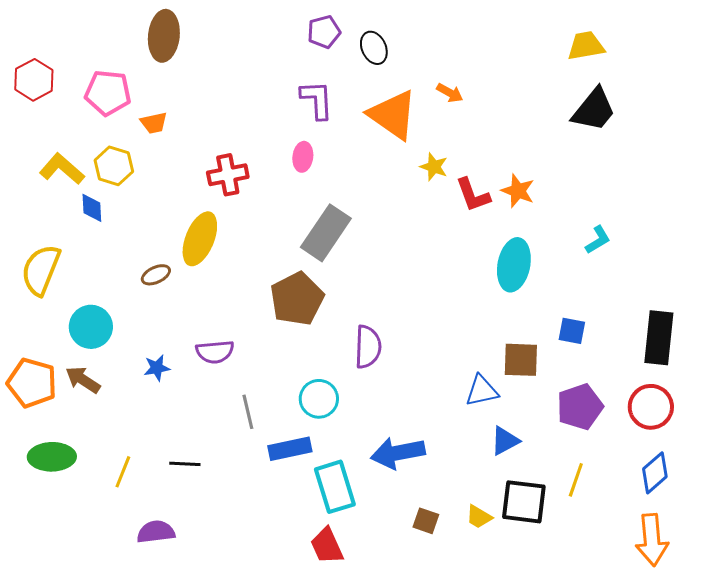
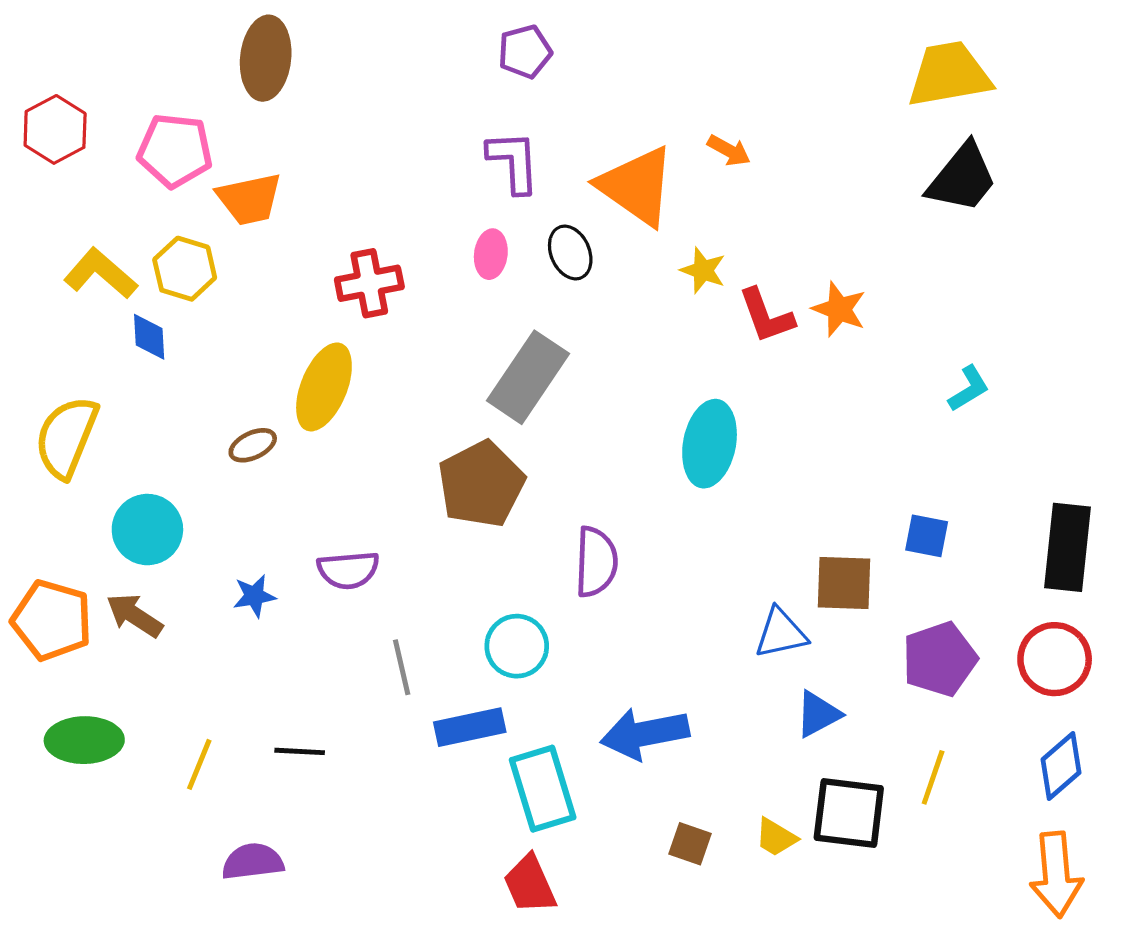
yellow trapezoid: (586, 46) -> (949, 74), size x1.4
black ellipse: (374, 48) -> (570, 253), moved
orange trapezoid: (154, 123) -> (249, 199), size x1.5
cyan ellipse: (514, 265) -> (710, 444), moved

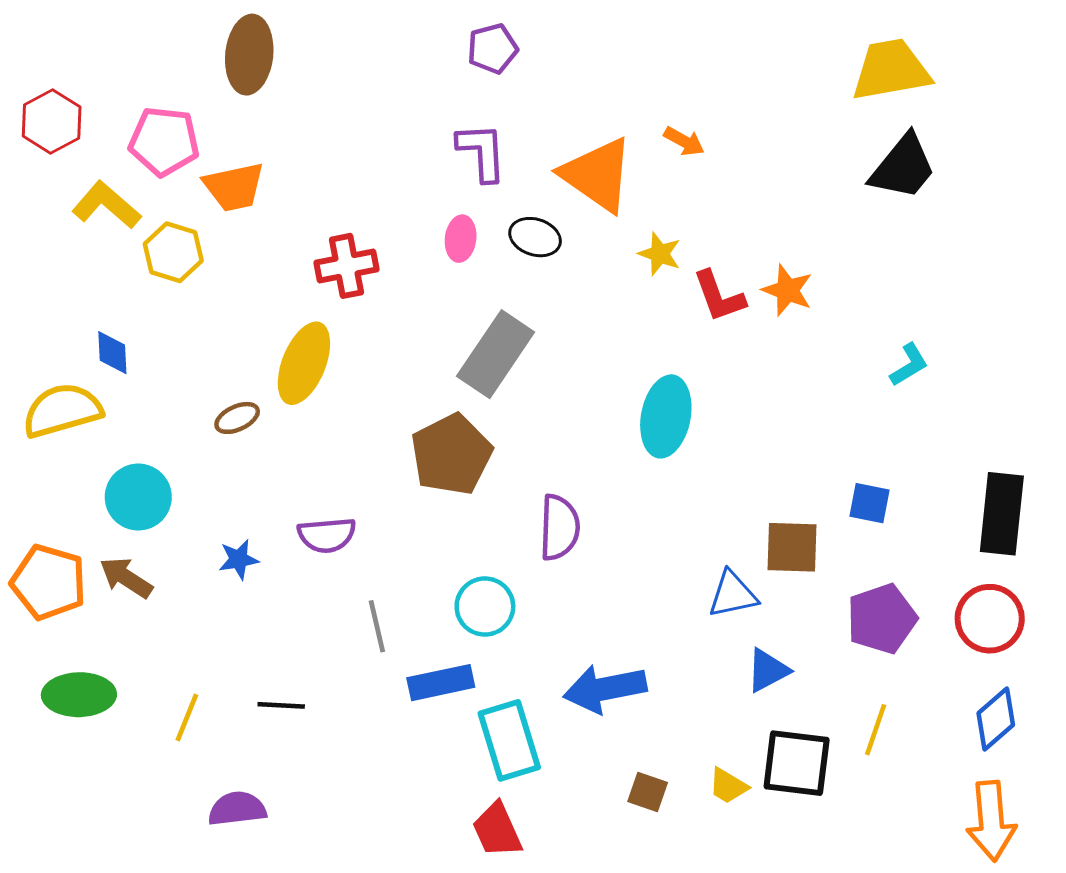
black ellipse: (570, 253) -> (535, 237), turned -48
yellow L-shape: (100, 274) -> (106, 205), moved
blue diamond: (149, 337) -> (112, 353), moved
yellow semicircle: (66, 437) -> (62, 410), turned 52

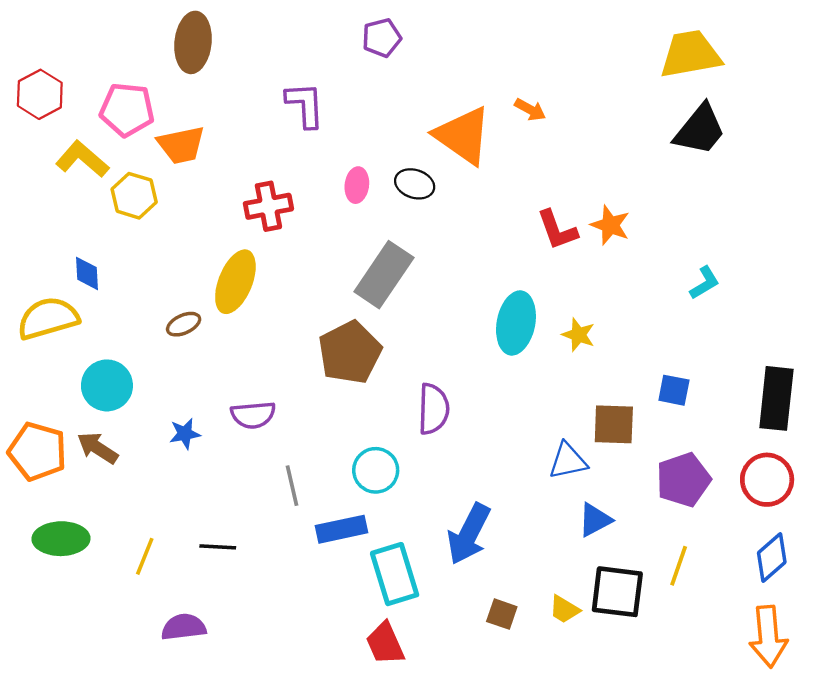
purple L-shape: (482, 152) -> (305, 105), moved
yellow star: (660, 254) -> (578, 335), moved
blue arrow: (605, 689) -> (469, 534), turned -52

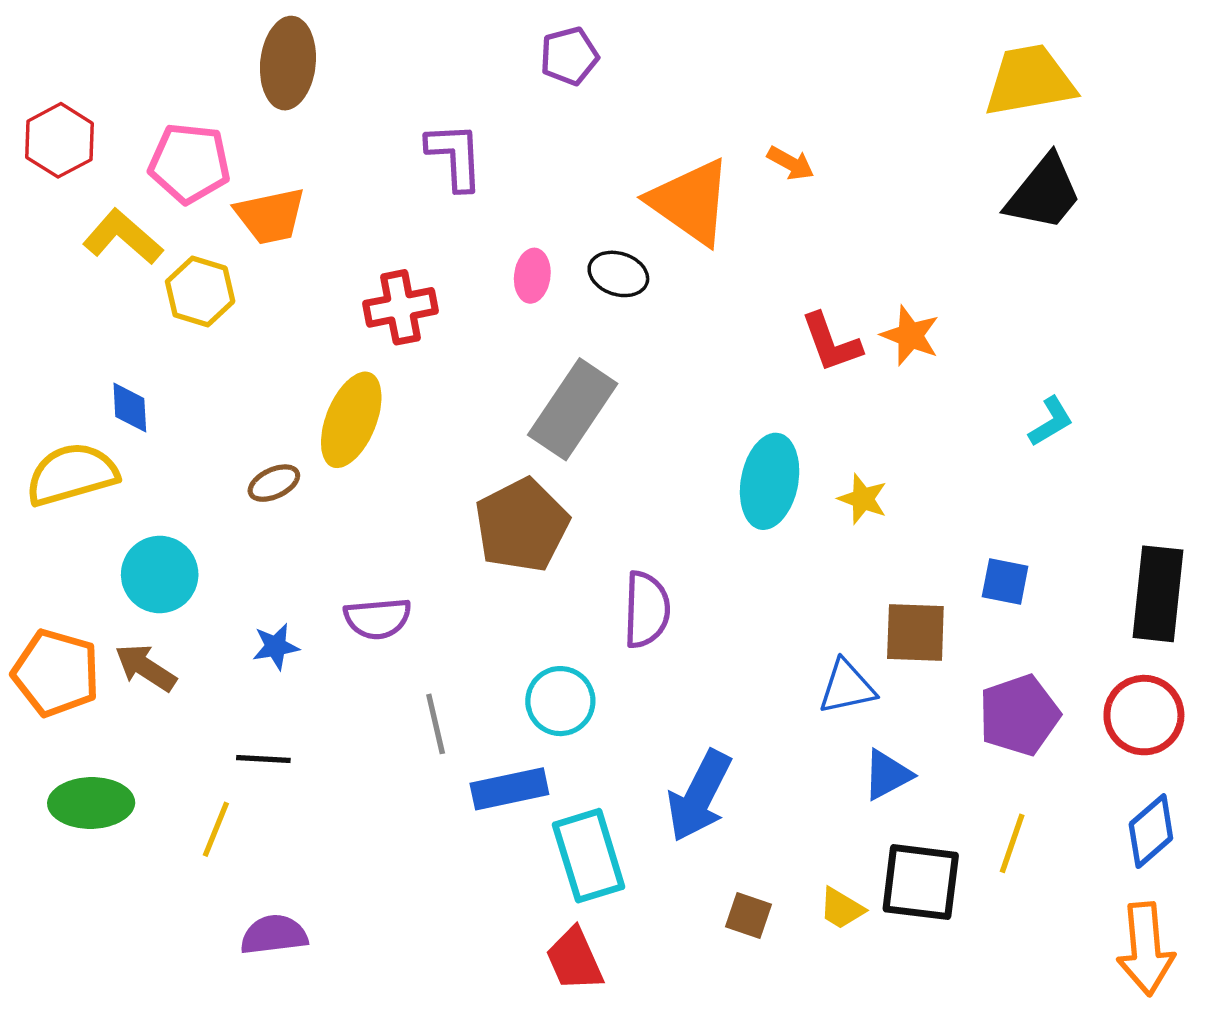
black line: (218, 547) -> (263, 759), moved

